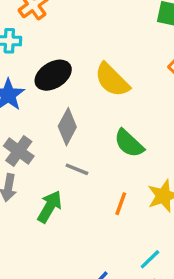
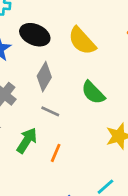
black ellipse: (53, 75) -> (35, 35), turned 52
orange line: (121, 204) -> (56, 153), moved

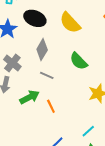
green arrow: (27, 140) -> (29, 97), turned 30
orange line: (56, 153) -> (51, 106), turned -48

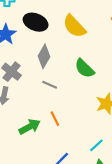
green arrow: (29, 97) -> (30, 127), moved

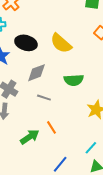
gray diamond: (44, 56) -> (37, 73), turned 45
green semicircle: (84, 68) -> (74, 80), turned -42

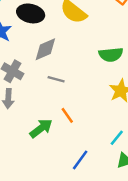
green semicircle: (74, 80) -> (111, 55), moved

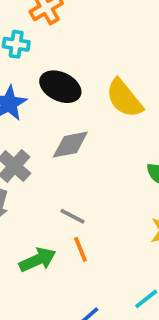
gray line: (56, 79) -> (72, 216), moved

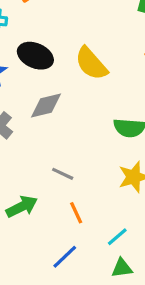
gray line: (72, 216) -> (63, 174), moved
orange line: (81, 249) -> (76, 213), moved

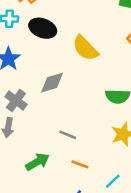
black ellipse: (35, 56) -> (43, 28), moved
orange line: (76, 213) -> (80, 164), turned -42

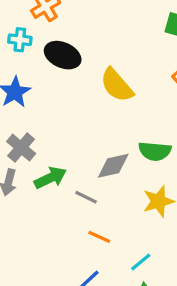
gray diamond: (52, 83) -> (113, 166), moved
green arrow: (37, 162) -> (50, 178), moved

